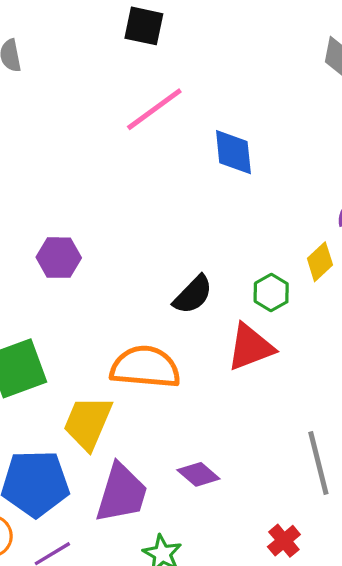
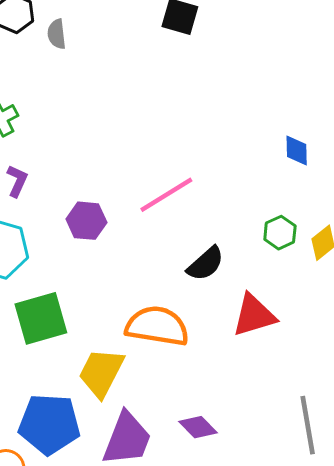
pink line: (154, 109) -> (166, 195), moved
blue diamond: (233, 152) -> (297, 151), moved, size x0.7
green hexagon: (271, 293) -> (280, 233), moved

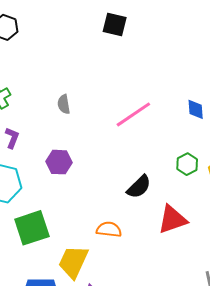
gray semicircle: (57, 34) -> (64, 104), moved
pink line: (166, 195) -> (133, 114), moved
orange semicircle: (157, 326) -> (109, 229), size x0.6

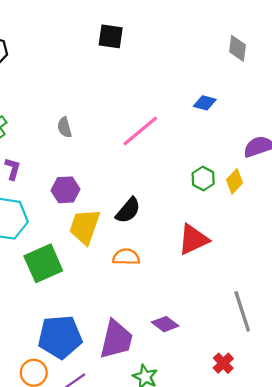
blue diamond: (196, 109) -> (205, 103), moved, turned -65
black semicircle: (139, 187) -> (128, 210), moved
yellow trapezoid: (73, 262) -> (85, 227), moved

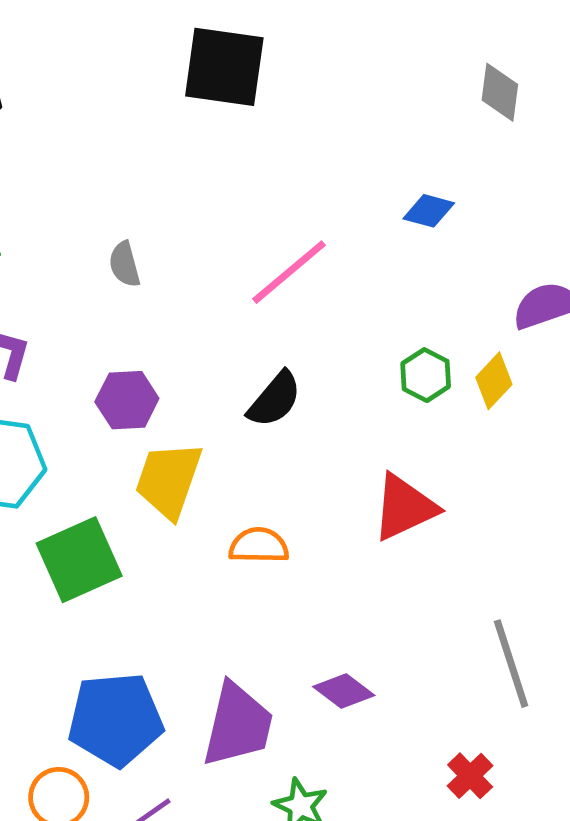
black square: (111, 36) -> (224, 67), size x1.5
black semicircle: (128, 210) -> (275, 399), moved

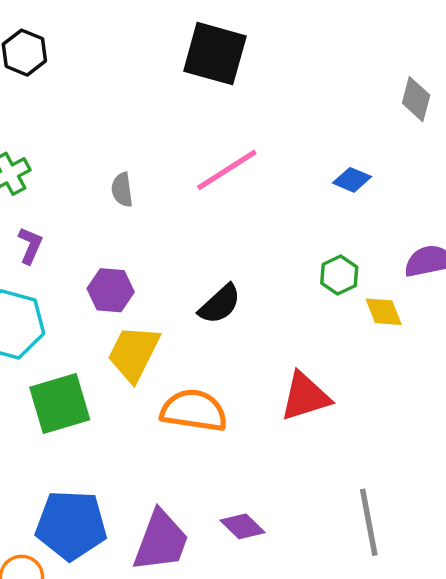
pink line: (289, 272) -> (227, 170), moved
green hexagon: (426, 375) -> (339, 275), moved
yellow diamond: (494, 381) -> (384, 312), turned -72
orange semicircle: (259, 546) -> (194, 411), size x1.5

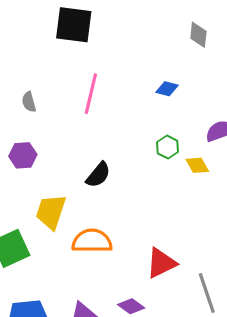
pink line: (227, 170) -> (91, 94), turned -36
gray semicircle: (122, 190) -> (29, 102), moved
purple hexagon: (111, 290) -> (23, 155), moved
red triangle: (305, 397) -> (161, 263), moved

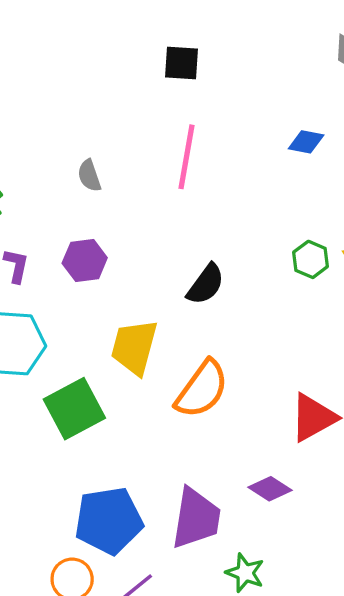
black square: (74, 25) -> (182, 63), moved, size x0.6
green hexagon: (168, 147) -> (311, 259), moved
orange semicircle: (92, 241) -> (202, 389), turned 129

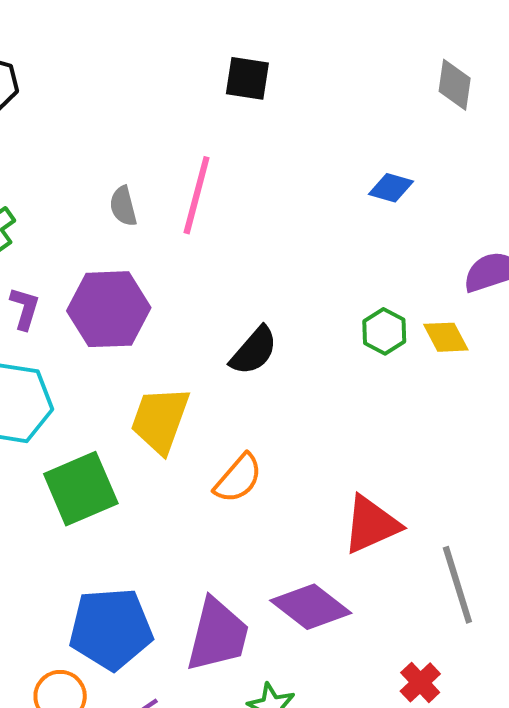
pink line: (186, 157) -> (197, 195), moved
purple hexagon: (85, 261) -> (109, 309), size x1.5
orange semicircle: (202, 389) -> (238, 478), size x0.7
purple diamond: (270, 489) -> (311, 607), size x1.5

